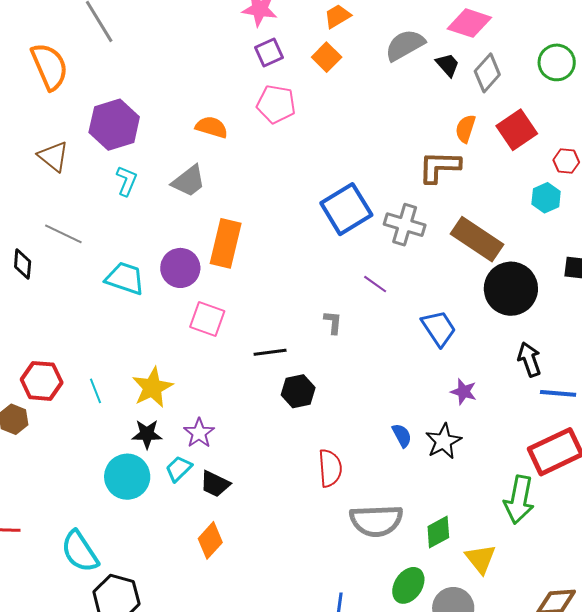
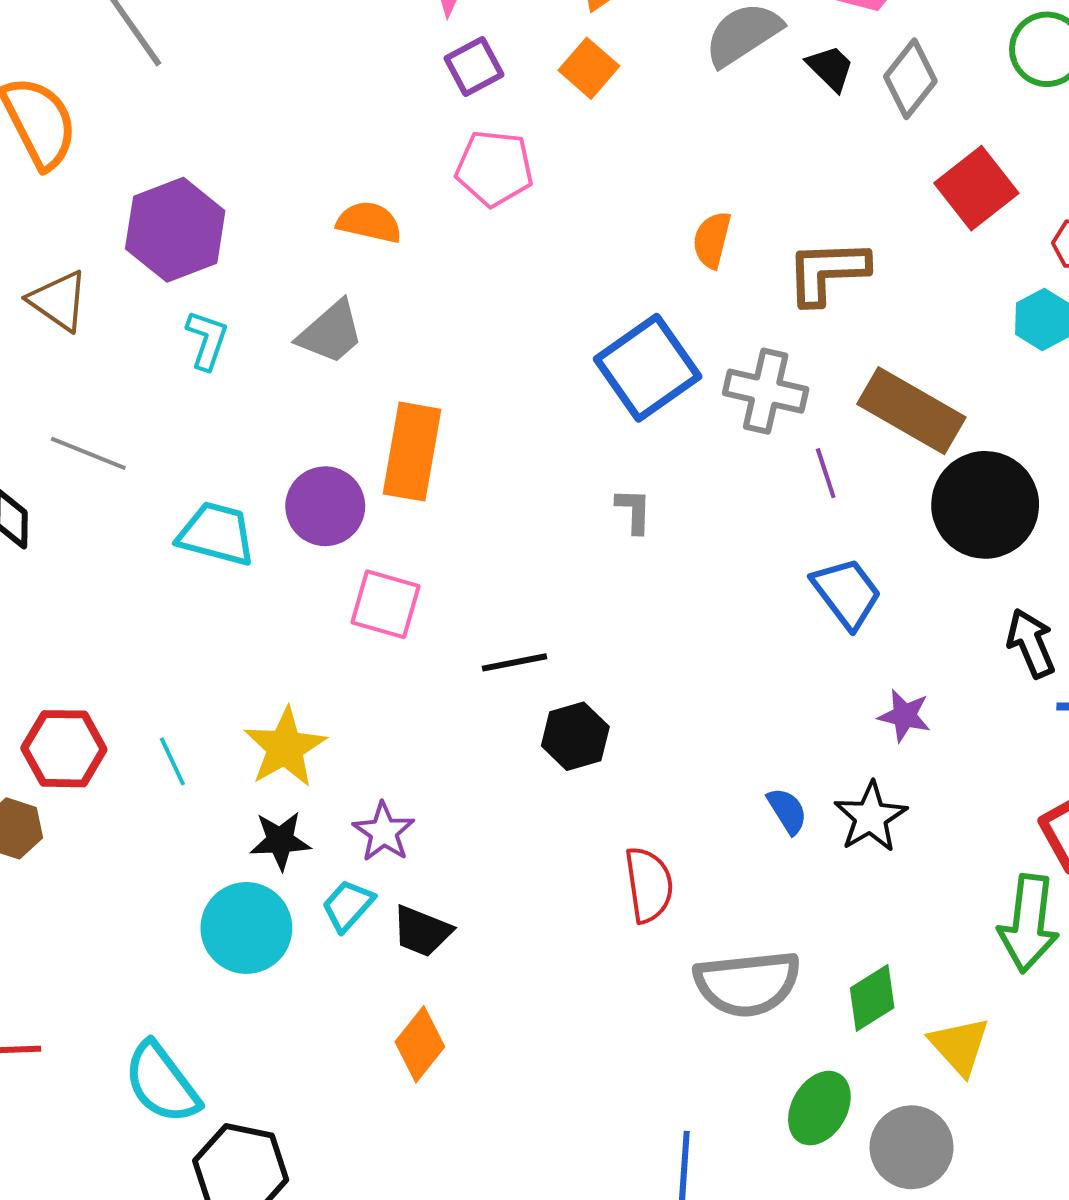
orange semicircle: (465, 129) -> (712, 240), moved
purple line: (375, 284) -> (826, 473), moved, turned 40
gray L-shape: (333, 322) -> (634, 511), moved

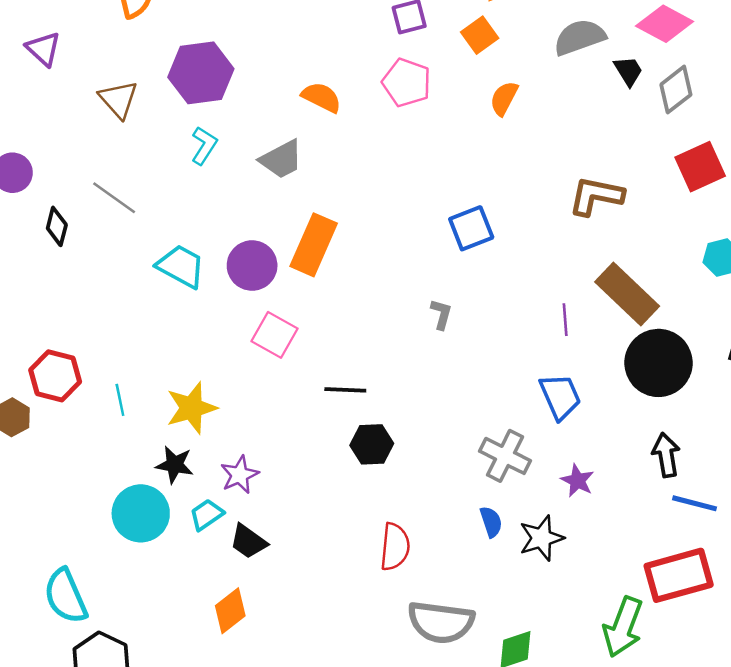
orange semicircle: (712, 240) -> (504, 98), moved
blue square: (648, 368) -> (471, 228), size x0.7
gray cross: (766, 391) -> (505, 456), moved

